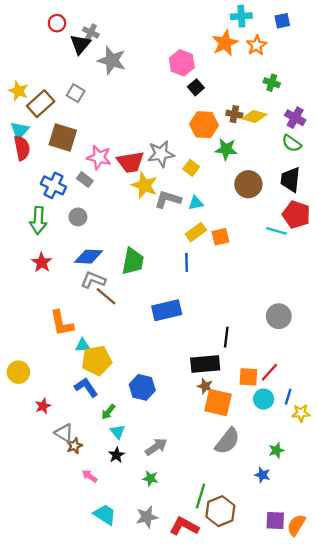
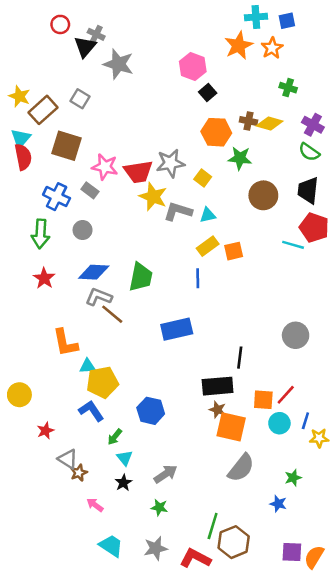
blue square: (282, 21) -> (287, 21), moved

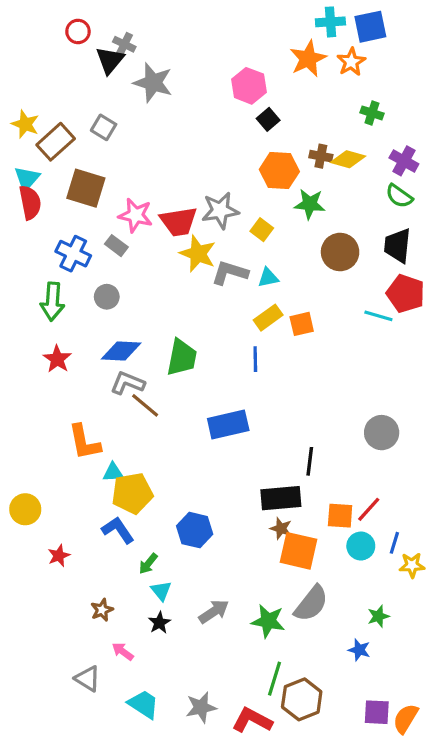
blue square: (287, 21) -> (370, 27), size x1.5
gray triangle: (68, 459) -> (88, 679), moved
green star: (159, 507) -> (268, 621), moved, size x1.5

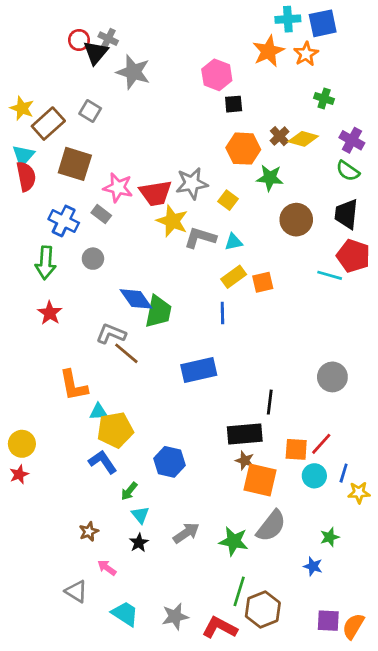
red circle: (78, 31) -> (79, 40), moved
black square: (268, 119) -> (234, 104), turned 36
brown cross: (321, 156) -> (280, 136), turned 36
blue diamond: (121, 351) -> (136, 299), moved, turned 52
red star: (59, 556) -> (19, 474), moved

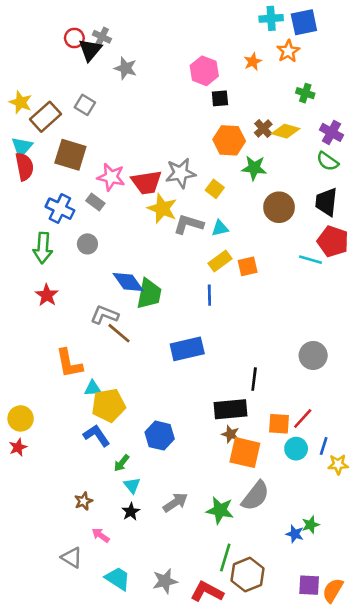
orange star: (268, 51) -> (253, 62), moved, size x0.6
gray star: (133, 72) -> (126, 68), size x0.7
green star: (330, 537) -> (311, 525), moved

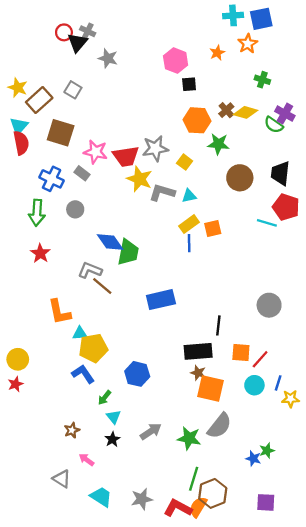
green semicircle: (328, 161) -> (274, 125), moved
blue line: (209, 295) -> (189, 243), moved
orange square: (279, 424) -> (241, 353), moved
orange semicircle: (333, 590) -> (198, 507), moved

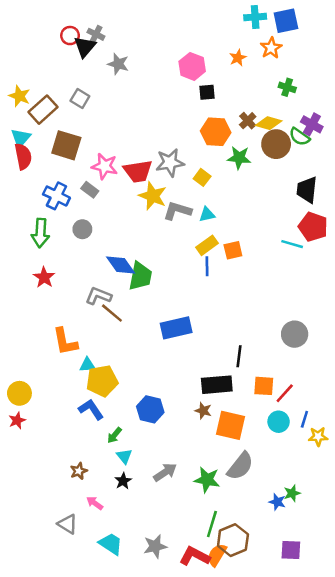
brown circle: (240, 178) -> (276, 144), moved
brown star: (198, 373) -> (203, 411), moved

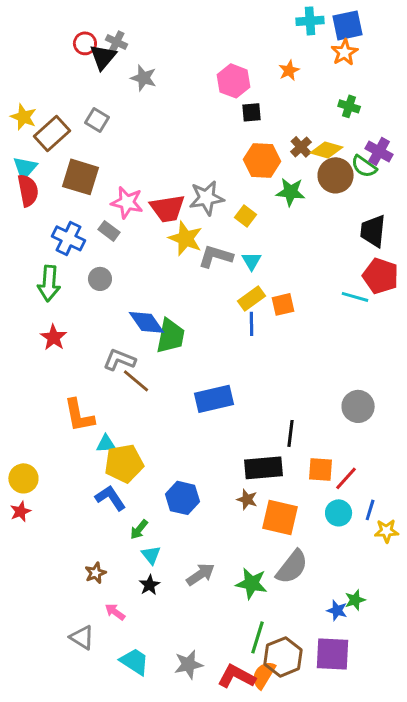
orange star: (271, 48) -> (345, 52), moved
cyan triangle: (207, 214) -> (252, 261), turned -49
purple square: (291, 550) -> (333, 654), moved, size x1.4

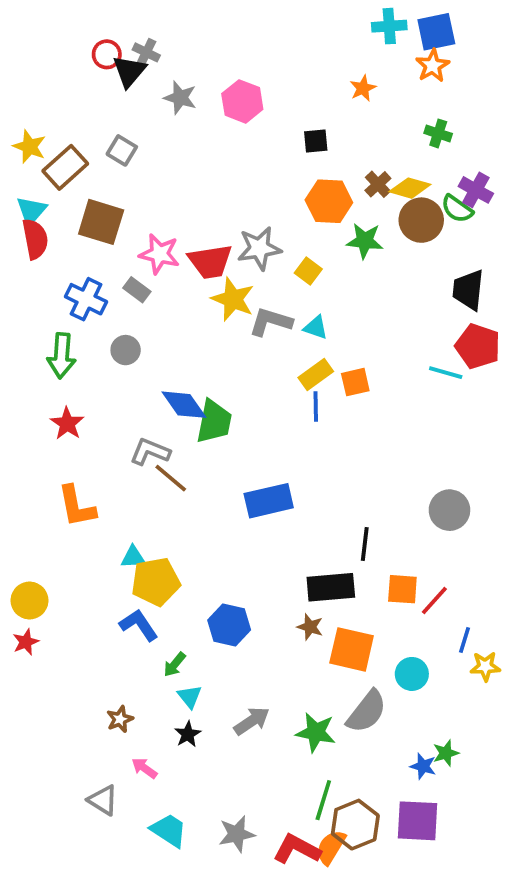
pink hexagon: (234, 81) -> (242, 101), moved
cyan triangle: (252, 261) -> (316, 327), turned -40
orange L-shape: (79, 415) -> (77, 506), moved
cyan circle: (339, 513) -> (412, 674), moved

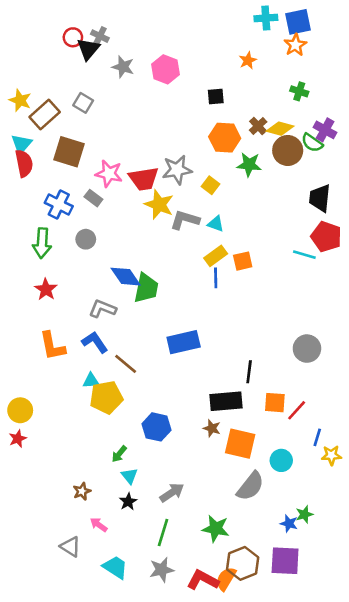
brown line: (171, 478) -> (126, 364), moved
blue L-shape: (139, 625) -> (95, 342), moved
green star: (316, 732) -> (216, 529), moved
green line: (323, 800) -> (163, 532), moved

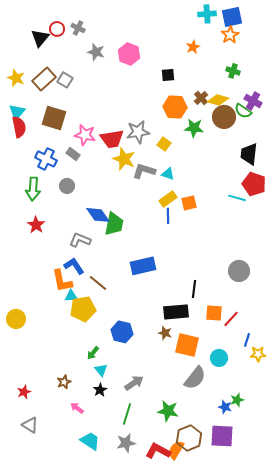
black triangle: (88, 49) -> (40, 38), moved
brown rectangle: (45, 114) -> (44, 79), moved
orange L-shape: (52, 346) -> (62, 281), moved
red star: (18, 439) -> (24, 392), moved
gray triangle: (70, 547) -> (30, 425), moved

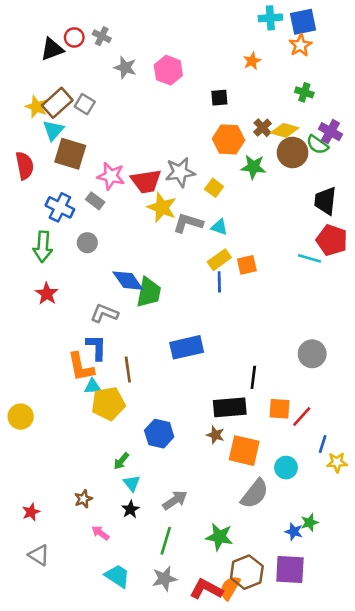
black triangle: (40, 38) -> (52, 49), turned 30
yellow star: (16, 78) -> (36, 107), moved
cyan triangle: (17, 112) -> (53, 130), moved
blue L-shape: (74, 266) -> (96, 347), turned 35
brown line: (98, 283) -> (128, 370), turned 42

